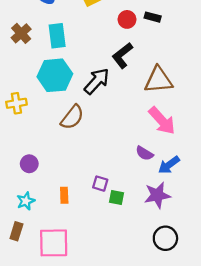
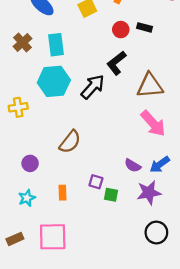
brown semicircle: (72, 117) -> (70, 142), moved
purple semicircle: (144, 153) -> (133, 166), moved
brown rectangle: (16, 231) -> (15, 239), moved, turned 49

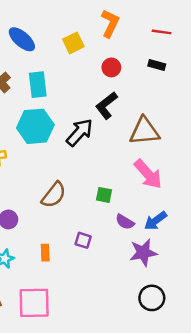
black rectangle: (145, 27) -> (157, 65), moved
green square: (111, 195) -> (104, 195), moved

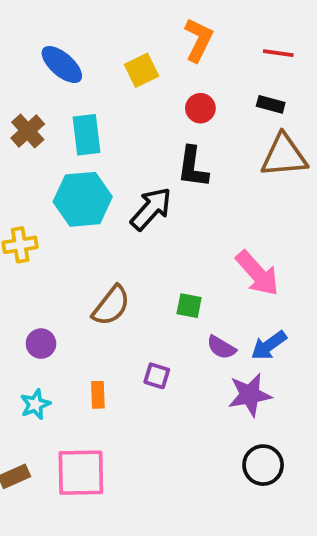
black L-shape: (106, 105) -> (193, 167), turned -44
brown triangle: (144, 131) -> (284, 156), moved

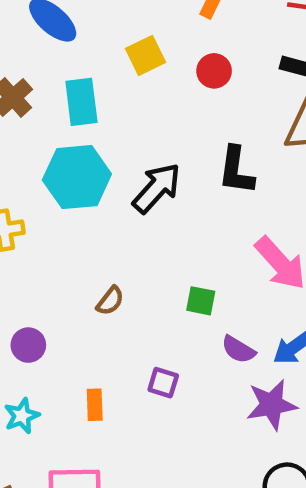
yellow square: (142, 70) -> (146, 55), moved
black L-shape: (193, 167) -> (236, 170), moved
brown semicircle: (111, 306) -> (110, 301), size x0.6

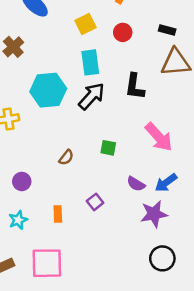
cyan rectangle: (81, 102) -> (90, 62), moved
green square: (201, 301) -> (108, 148), moved
purple square: (163, 383) -> (95, 202), turned 35

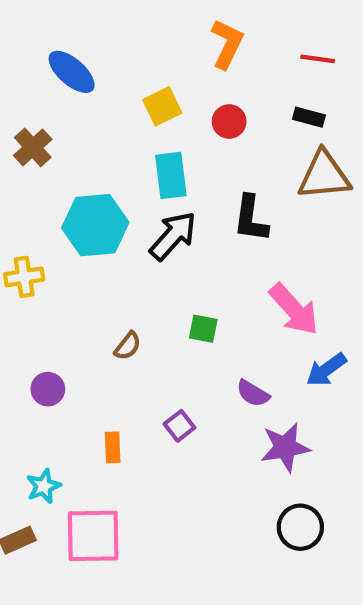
blue arrow: (166, 183) -> (326, 370), moved
cyan star: (18, 220) -> (44, 486), moved

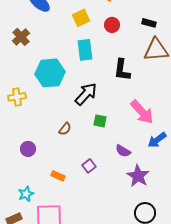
black arrow: (173, 236) -> (86, 94), moved
orange rectangle: (113, 447) -> (58, 176), turned -64
purple star: (285, 447) -> (138, 176), turned -30

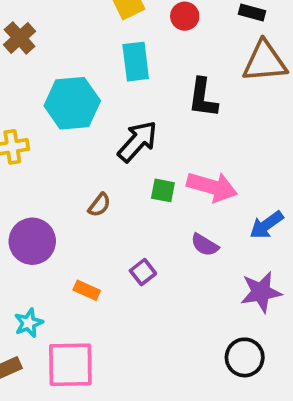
pink arrow: (142, 112) -> (212, 187), moved, turned -32
purple circle: (28, 149) -> (32, 241), size x1.6
purple star: (138, 176) -> (261, 292), moved, turned 30

